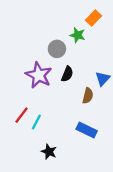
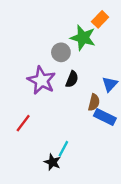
green star: (77, 35) -> (83, 38), size x1.5
cyan line: (36, 122) -> (63, 149), moved
blue rectangle: (87, 130) -> (105, 117), moved

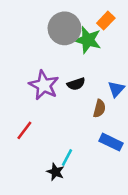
gray circle: (61, 52) -> (64, 28), moved, size x1.6
black semicircle: (72, 79) -> (76, 84), turned 49
blue rectangle: (105, 117) -> (111, 142), moved

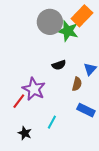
orange rectangle: (106, 21) -> (82, 16), size x1.5
purple star: (44, 85) -> (34, 89), moved
black star: (55, 172) -> (25, 133), moved

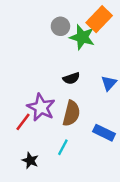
gray circle: (50, 22) -> (60, 26), size x0.6
brown semicircle: (77, 84) -> (71, 113), moved, size x1.5

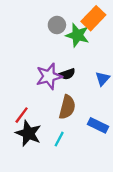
purple star: (41, 107) -> (49, 76), moved, turned 30
black star: (30, 161) -> (28, 133), moved, size x1.6

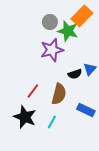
black semicircle: (67, 74) -> (75, 74), moved
purple star: (49, 76) -> (52, 50), moved
red line: (22, 115) -> (33, 91), moved

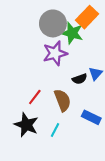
gray circle: (50, 22) -> (53, 23), size x1.6
brown semicircle: (59, 94) -> (63, 100), turned -35

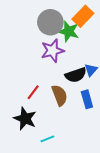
black semicircle: (80, 79) -> (76, 75), size x1.5
blue rectangle: (91, 117) -> (87, 99), moved, turned 48
cyan line: (55, 130) -> (47, 139), moved, turned 40

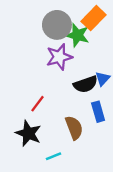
brown semicircle: (60, 95) -> (74, 128), moved

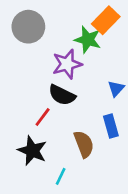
gray circle: (57, 25) -> (28, 27), moved
black semicircle: (85, 84) -> (62, 95), moved, turned 45
cyan line: (54, 156) -> (61, 176), turned -42

